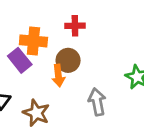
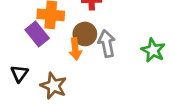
gray arrow: (97, 102) -> (107, 44), moved

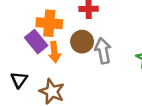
orange arrow: (75, 49) -> (54, 52), moved

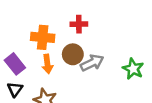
purple rectangle: (36, 42) -> (15, 64), moved
gray arrow: (103, 51) -> (92, 63), turned 75

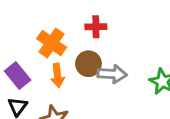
orange cross: (43, 37) -> (52, 43), turned 30
gray arrow: (92, 63) -> (112, 74), turned 30

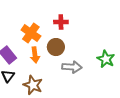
gray arrow: (112, 74) -> (72, 67), moved

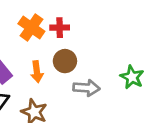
red cross: (61, 22) -> (60, 28), moved
orange cross: (31, 33) -> (31, 28), moved

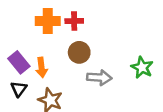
orange cross: (31, 28) -> (48, 21), turned -35
orange arrow: (37, 72) -> (41, 67), moved

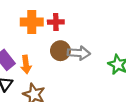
gray arrow: (99, 78) -> (79, 53), moved

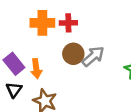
gray arrow: (79, 53) -> (93, 56), turned -45

